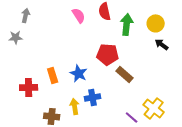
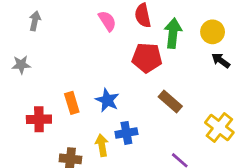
gray star: (16, 37) -> (21, 65), moved
red pentagon: (108, 54) -> (147, 58), moved
yellow cross: (154, 108) -> (219, 127), moved

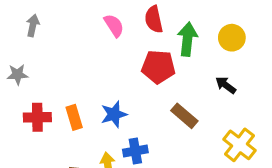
black arrow: (221, 61) -> (226, 85), moved
blue star: (107, 100) -> (114, 114), turned 30
red cross: (39, 119) -> (37, 117), moved

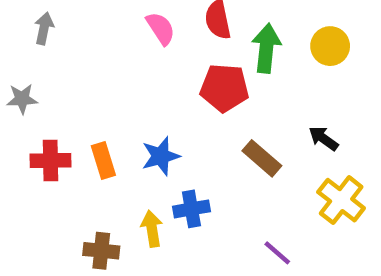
black arrow: (226, 85) -> (324, 138), moved

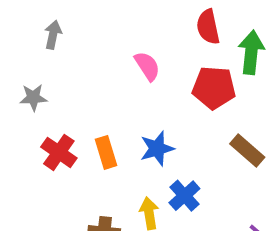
pink semicircle: (161, 28) -> (147, 66), moved
red cross: (51, 160) -> (59, 152), turned 36
blue cross: (191, 209) -> (184, 196), turned -32

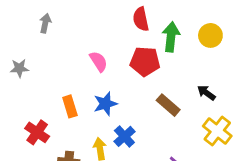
gray arrow: (53, 35) -> (45, 23), moved
pink semicircle: (147, 66) -> (99, 61), moved
red cross: (59, 152) -> (37, 132), moved

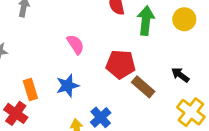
red pentagon: (145, 61) -> (121, 64), moved
blue star: (105, 104) -> (68, 86), moved
orange rectangle: (70, 106) -> (30, 90), moved

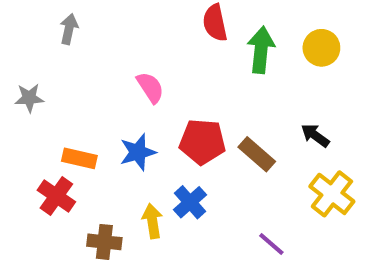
red pentagon: (121, 64) -> (202, 142), moved
orange rectangle: (30, 90) -> (79, 158), turned -60

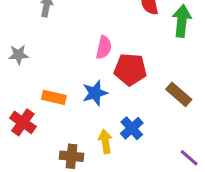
pink semicircle: (150, 87) -> (104, 47), turned 45
red pentagon: (202, 142) -> (130, 69), moved
red cross: (56, 196) -> (23, 122), moved

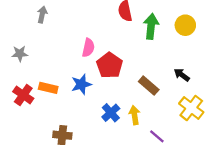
red pentagon: (130, 69) -> (110, 65), turned 30
red cross: (23, 122) -> (23, 95), moved
yellow arrow: (105, 141) -> (134, 115), moved

